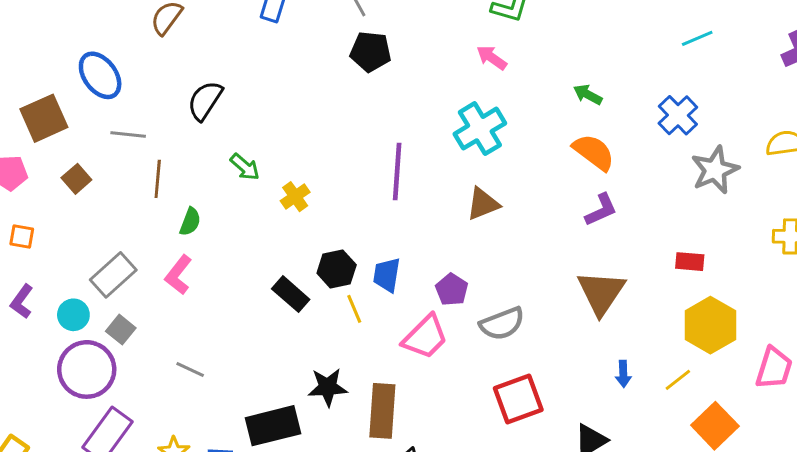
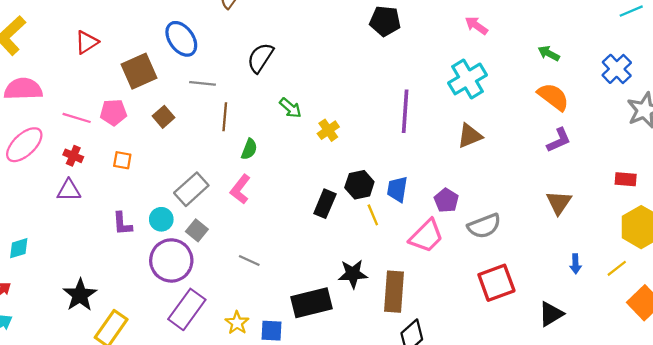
brown triangle: (601, 293) -> (559, 203), size x0.7
black rectangle: (291, 294) -> (325, 204), turned 72
purple L-shape: (22, 301) -> (122, 224), moved, turned -40

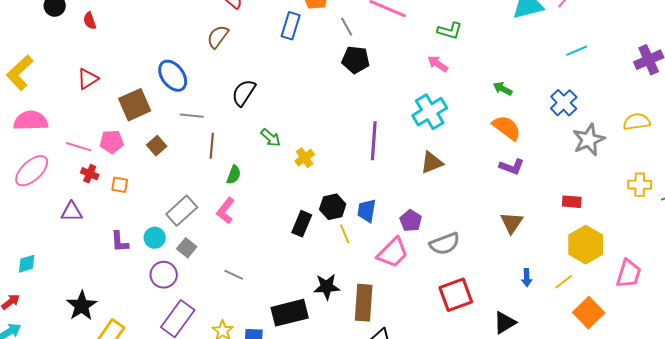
purple L-shape: (559, 140) -> (512, 167), turned 45
red cross: (73, 156) -> (90, 174), moved
purple circle: (171, 260) -> (164, 275), size x0.7

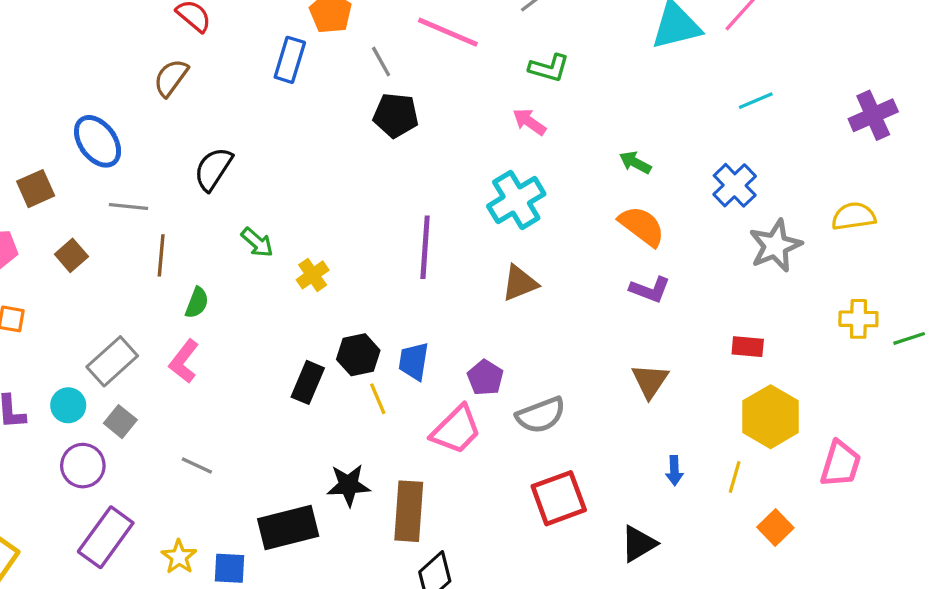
brown square: (135, 105) -> (36, 189), size x0.7
yellow line: (564, 282) -> (735, 477), turned -36
orange square: (589, 313) -> (775, 528), size x0.7

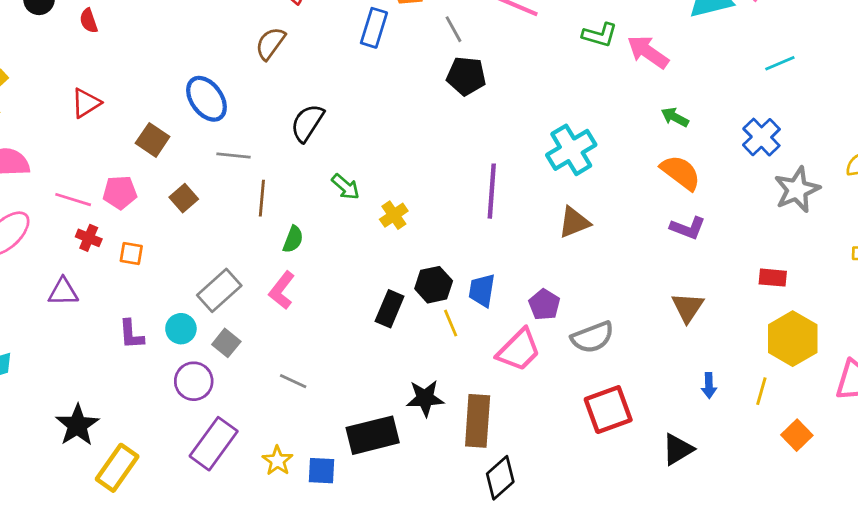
pink arrow: (529, 122) -> (648, 52), moved, size x1.4
brown square: (36, 189) -> (153, 140), turned -32

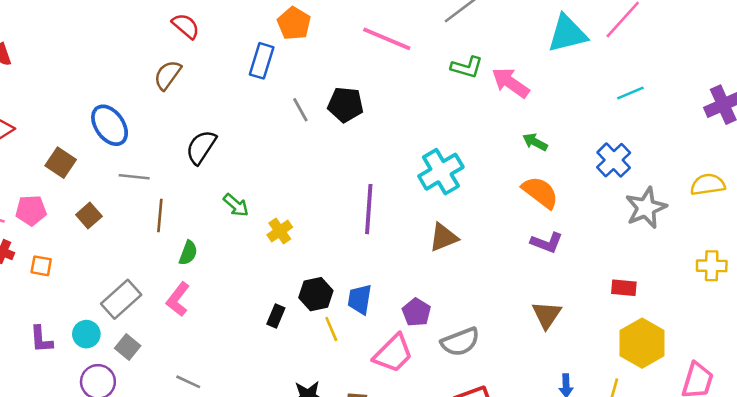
gray line: (453, 29) -> (300, 110), moved
black rectangle: (390, 309) -> (276, 316), size x0.7

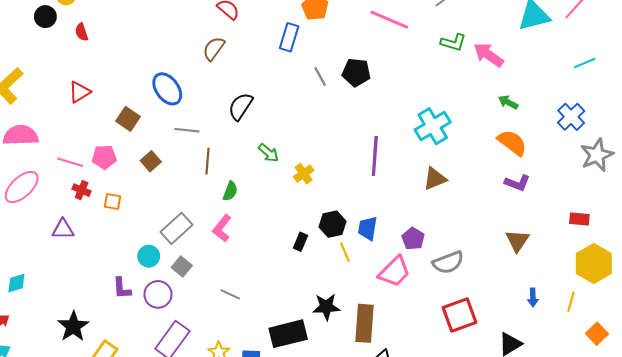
purple L-shape: (41, 339) -> (122, 288), moved

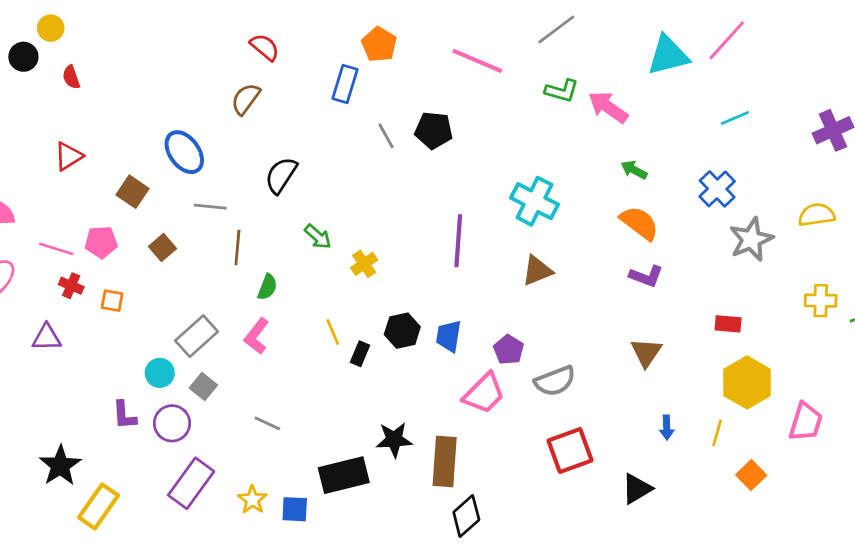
cyan cross: (433, 126) -> (535, 201), turned -32
yellow line: (345, 252) -> (333, 332), moved

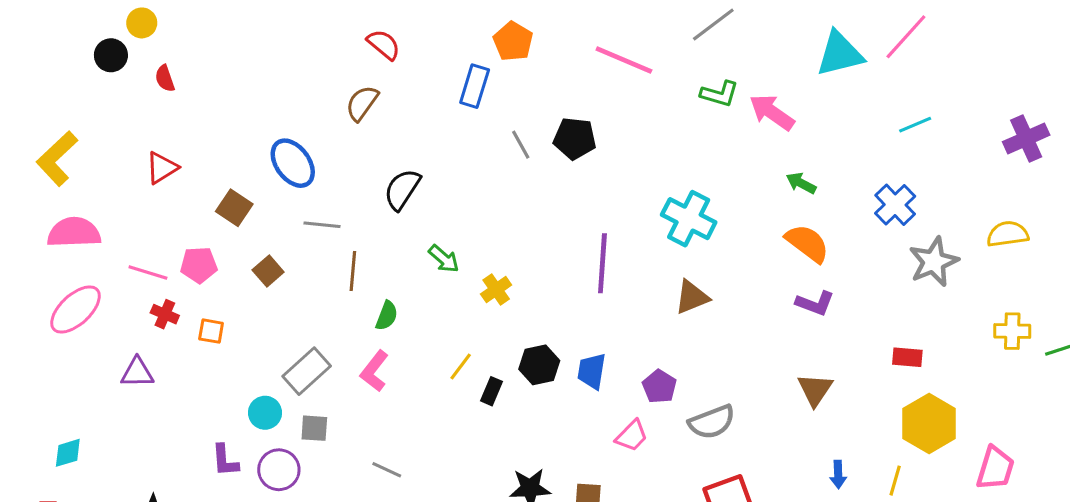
yellow line: (333, 332) -> (461, 367), turned 60
gray square: (203, 387) -> (314, 428), turned -35
pink trapezoid: (484, 393) -> (632, 436), size x0.7

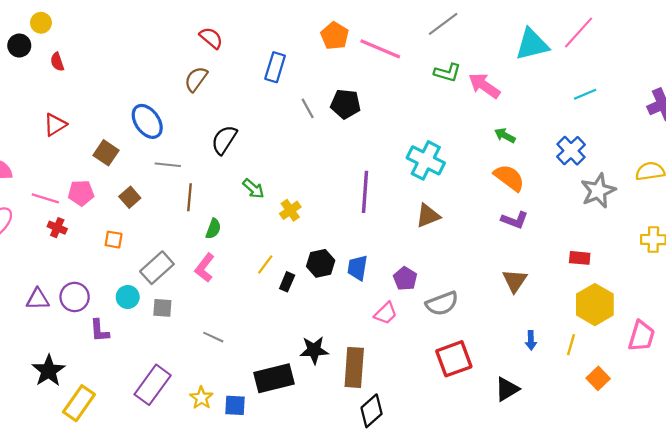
orange pentagon: (513, 41) -> (335, 36), moved
orange square: (211, 331) -> (114, 240), moved
purple triangle: (137, 373) -> (38, 299), moved
purple circle: (279, 470) -> (75, 297), moved

